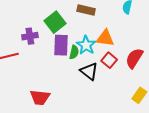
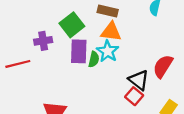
orange triangle: (105, 38) -> (111, 32), moved
red square: (109, 60) -> (134, 96), moved
black triangle: (89, 71) -> (139, 80), moved

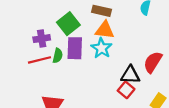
green semicircle: (94, 59) -> (58, 56), moved
red line: (18, 64) -> (40, 60), moved
black triangle: (139, 80) -> (130, 75), turned -36

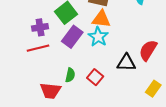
purple rectangle: (75, 48) -> (72, 37), turned 35
green semicircle: (58, 56) -> (70, 75), moved
red square: (126, 90) -> (95, 77), moved

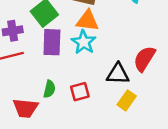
purple rectangle: (72, 37) -> (52, 42), turned -35
red square: (95, 77) -> (80, 92), turned 35
yellow rectangle: (153, 89) -> (127, 100), moved

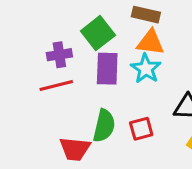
green semicircle: (49, 89) -> (104, 126), size x1.5

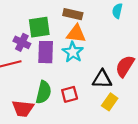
green square: (98, 33) -> (39, 27), turned 30
purple cross: (59, 55) -> (22, 42), moved, turned 35

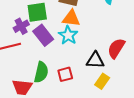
purple cross: (22, 42) -> (21, 26), turned 35
purple rectangle: (46, 52) -> (43, 35), turned -40

